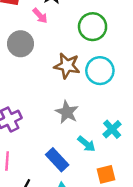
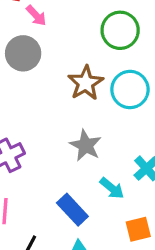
pink arrow: (40, 16) -> (36, 15), moved
brown star: (67, 66) -> (86, 83), turned 30

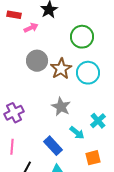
pink arrow: (36, 15) -> (31, 28), turned -72
gray circle: (23, 53) -> (37, 61), moved

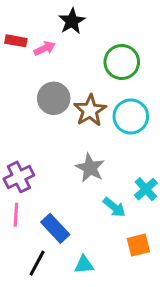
red rectangle: (14, 15) -> (16, 41), moved
blue rectangle: (53, 146) -> (55, 228), moved
pink line: (12, 147) -> (16, 215), moved

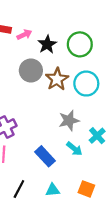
black star: (72, 21) -> (47, 44), moved
gray star: (90, 168) -> (69, 120), moved, turned 30
blue rectangle: (55, 228) -> (45, 156), moved
orange square: (138, 245) -> (86, 189), moved, turned 35

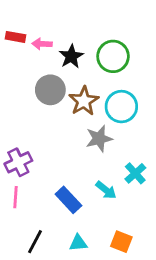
pink arrow: (24, 35) -> (42, 44), turned -152
gray star: (69, 120) -> (99, 139), moved

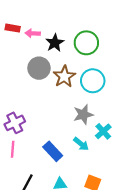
gray star: (99, 139) -> (83, 114), moved

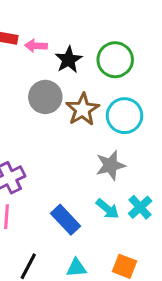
cyan cross: (103, 131) -> (140, 207), moved

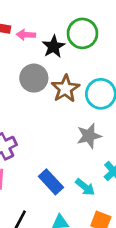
green circle: (115, 60) -> (82, 33), moved
cyan arrow: (107, 209) -> (85, 187), moved

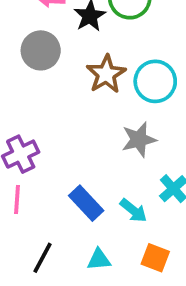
gray circle: (34, 78) -> (41, 50), moved

